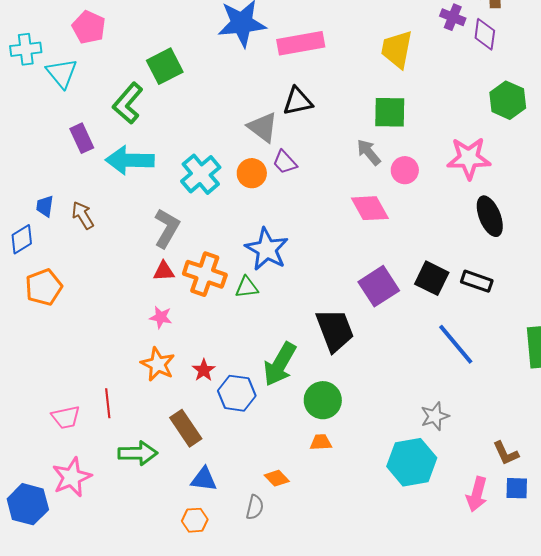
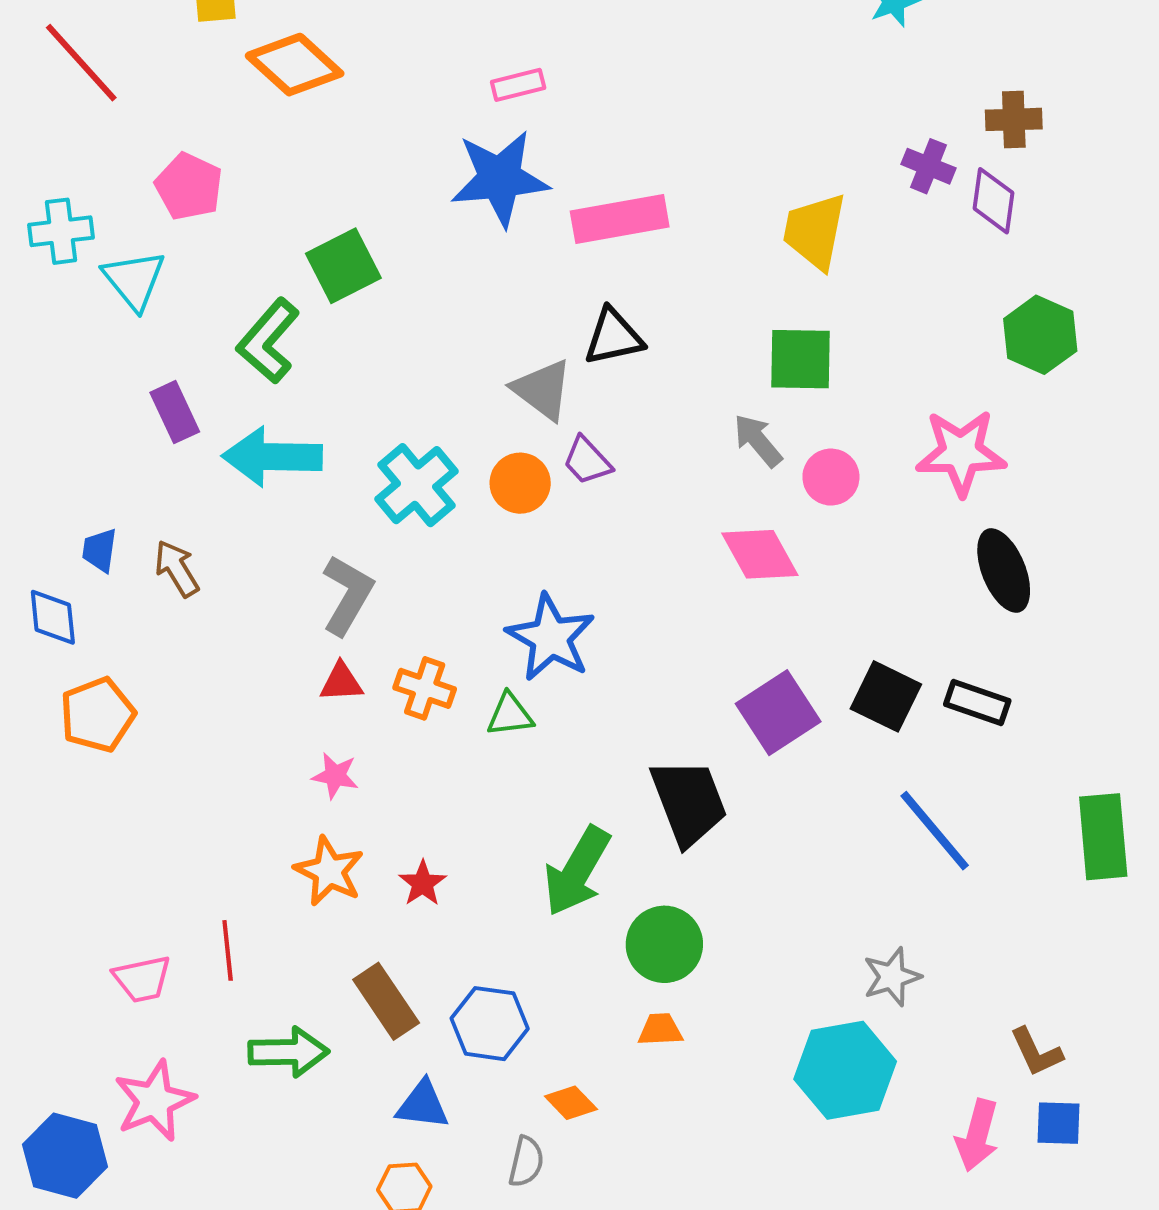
blue diamond: (22, 239) -> (53, 617), turned -64
orange cross: (205, 274) -> (425, 688), size x0.7
blue hexagon: (237, 393) -> (490, 1024), moved

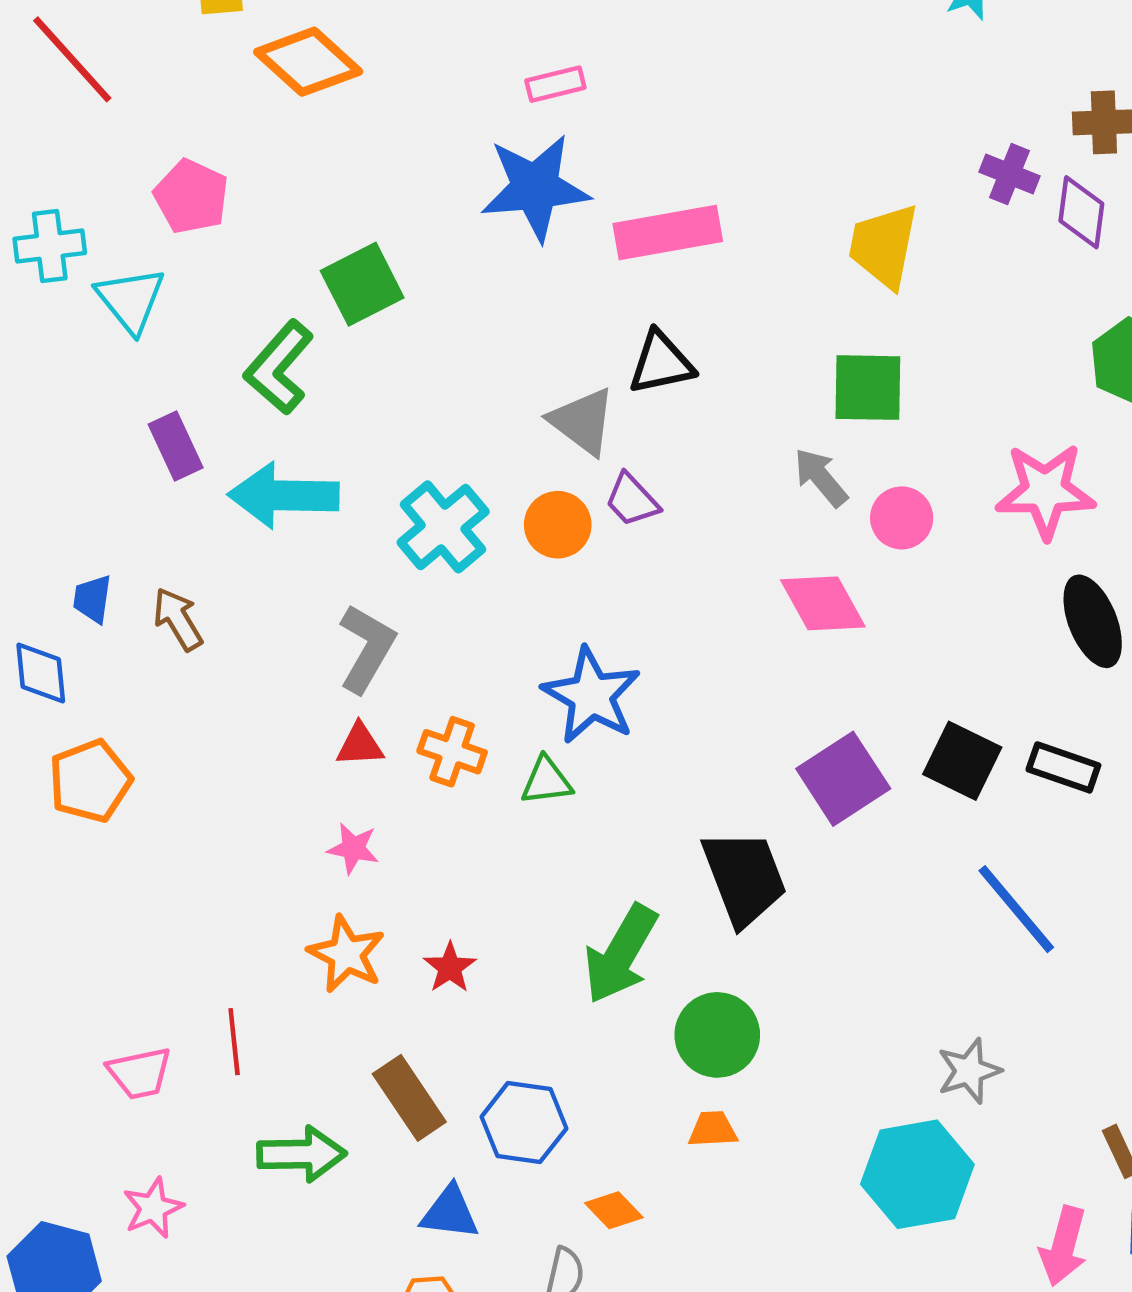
pink star: (154, 1101) -> (153, 1208), size x0.7

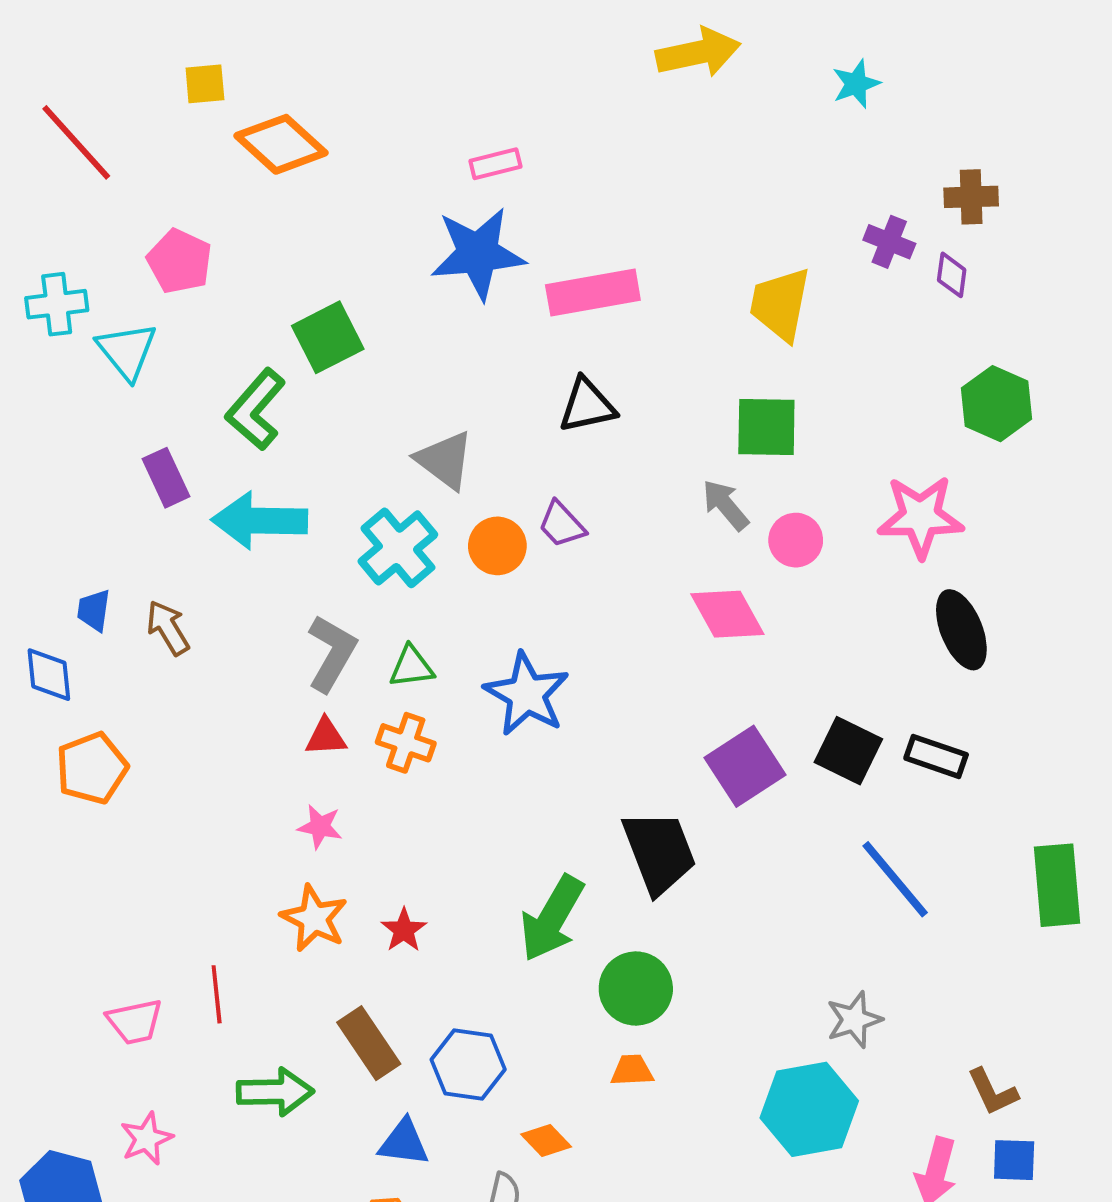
purple diamond: (1081, 212) -> (952, 275), size x0.7
gray triangle: (582, 421) -> (445, 460), moved
green triangle: (546, 781) -> (412, 667), moved

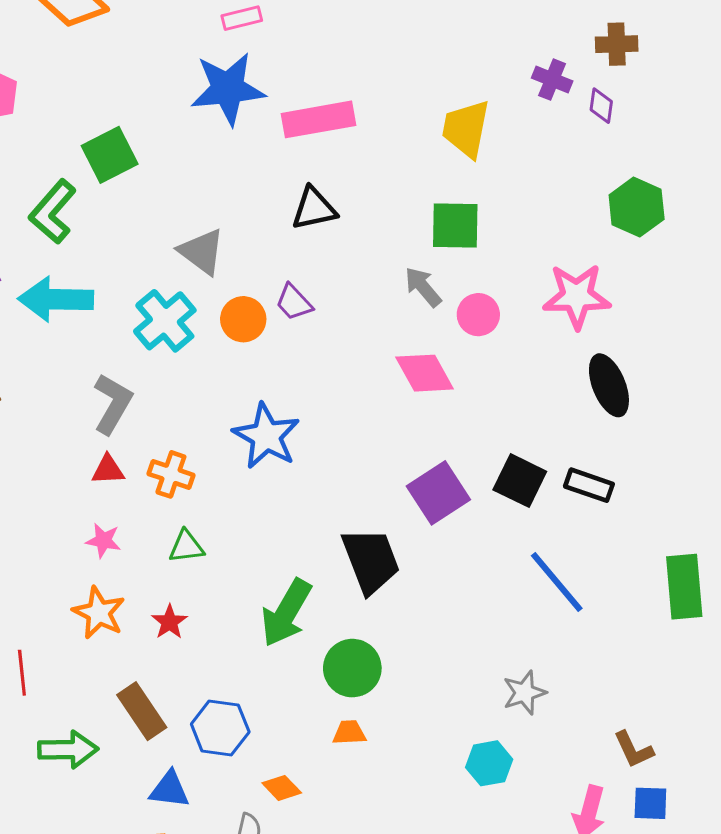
green triangle: (412, 667) -> (186, 547), moved
cyan hexagon: (809, 1109) -> (489, 763), size x0.6

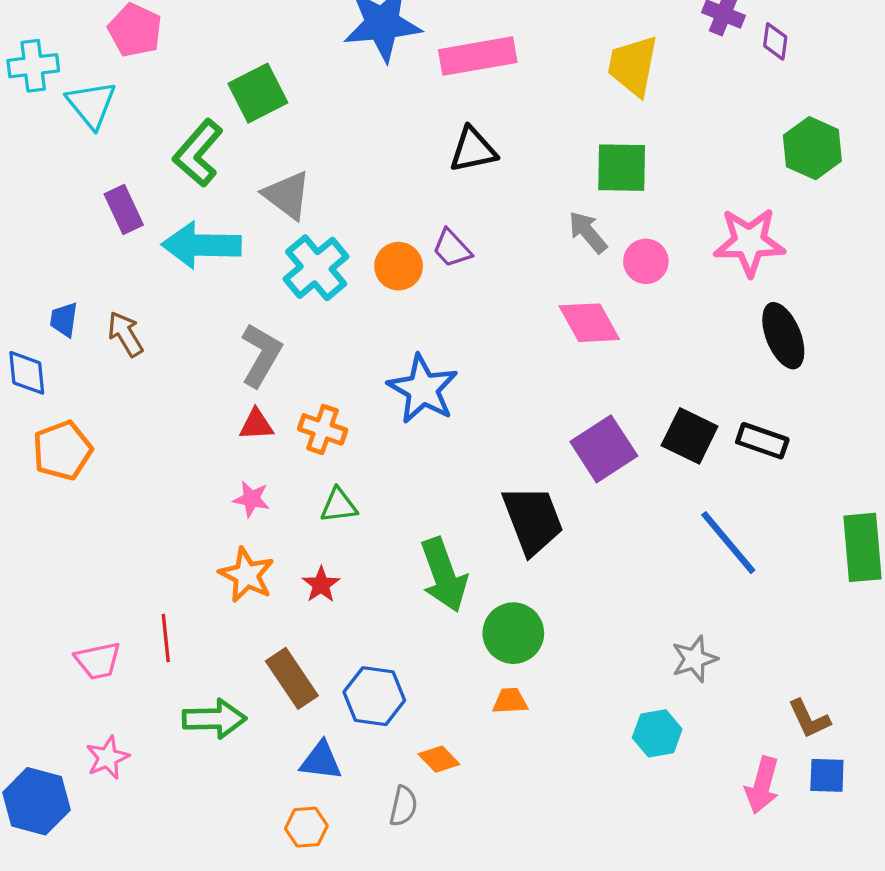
gray triangle: (202, 252) -> (287, 195), moved
green arrow: (286, 613) -> (444, 575), turned -50

